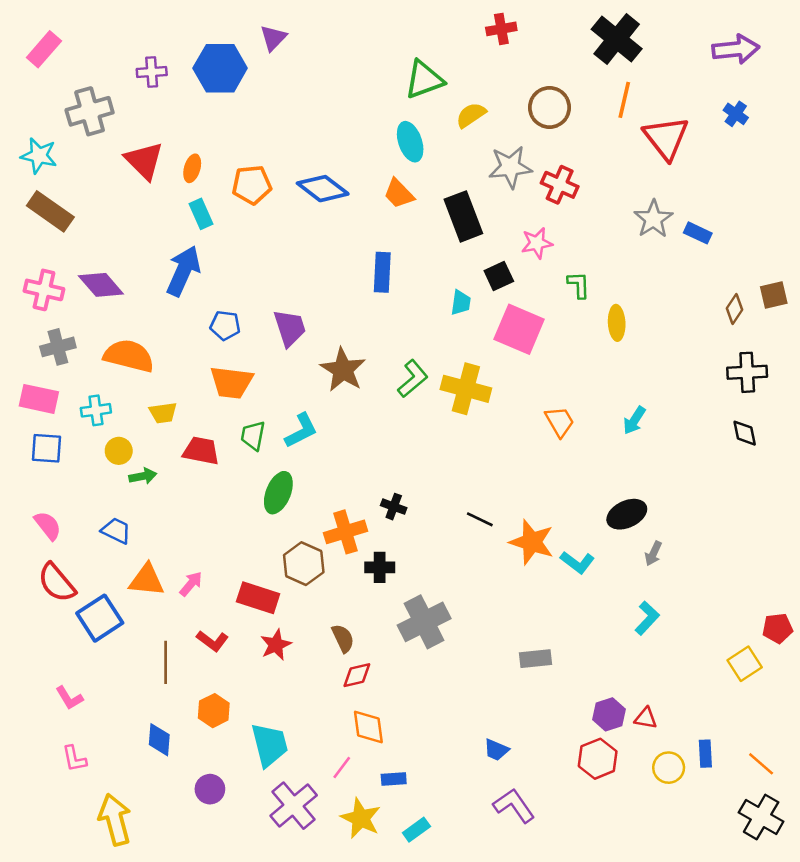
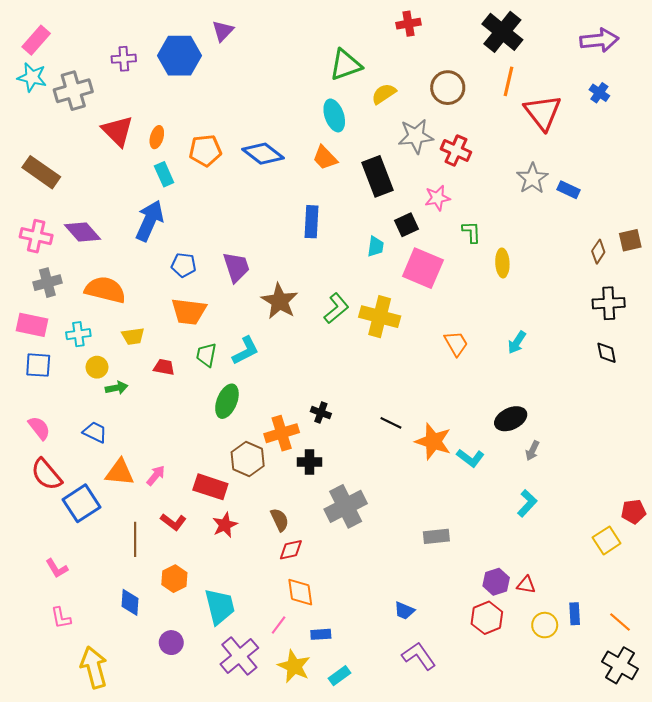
cyan star: (39, 156) -> (32, 77), moved
red trapezoid: (201, 451) -> (164, 367), size x0.7

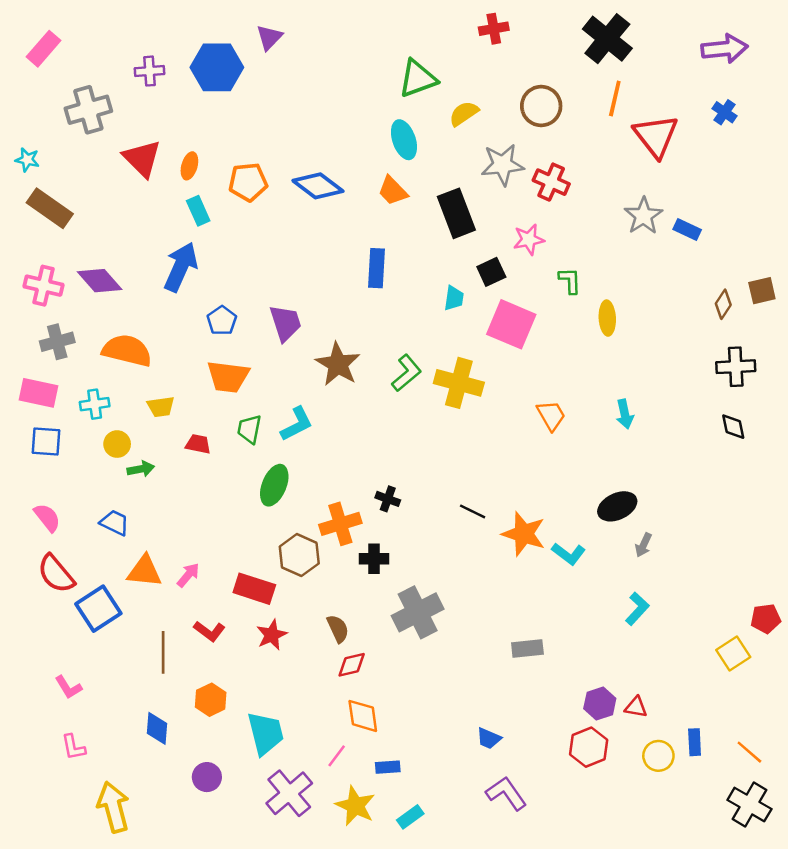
cyan star: (32, 77) -> (27, 160), moved, size x0.7
blue pentagon: (184, 265) -> (222, 321), turned 30
cyan arrow: (517, 342) -> (625, 414), turned -45

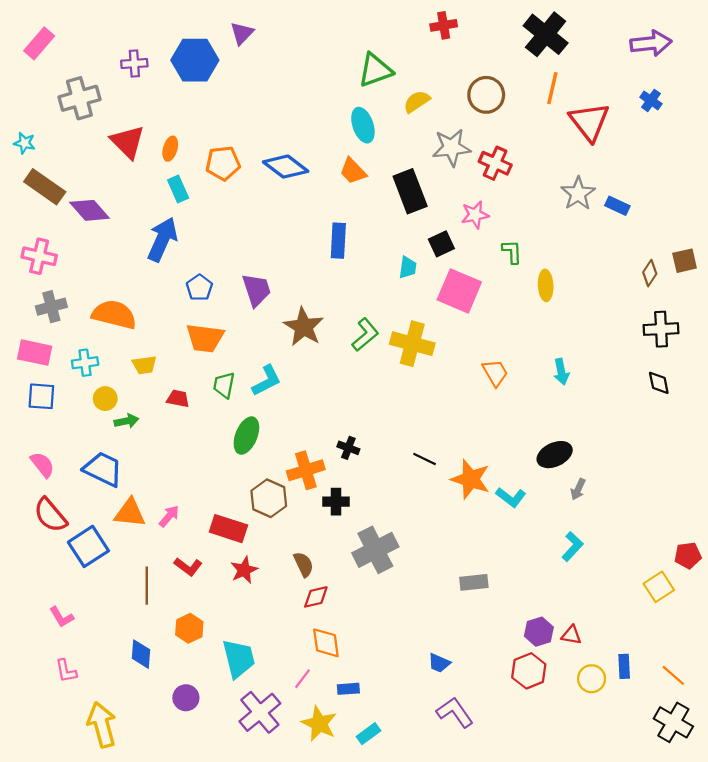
purple diamond: (100, 281) -> (90, 210), moved
blue trapezoid: (115, 523) -> (103, 469), size x1.5

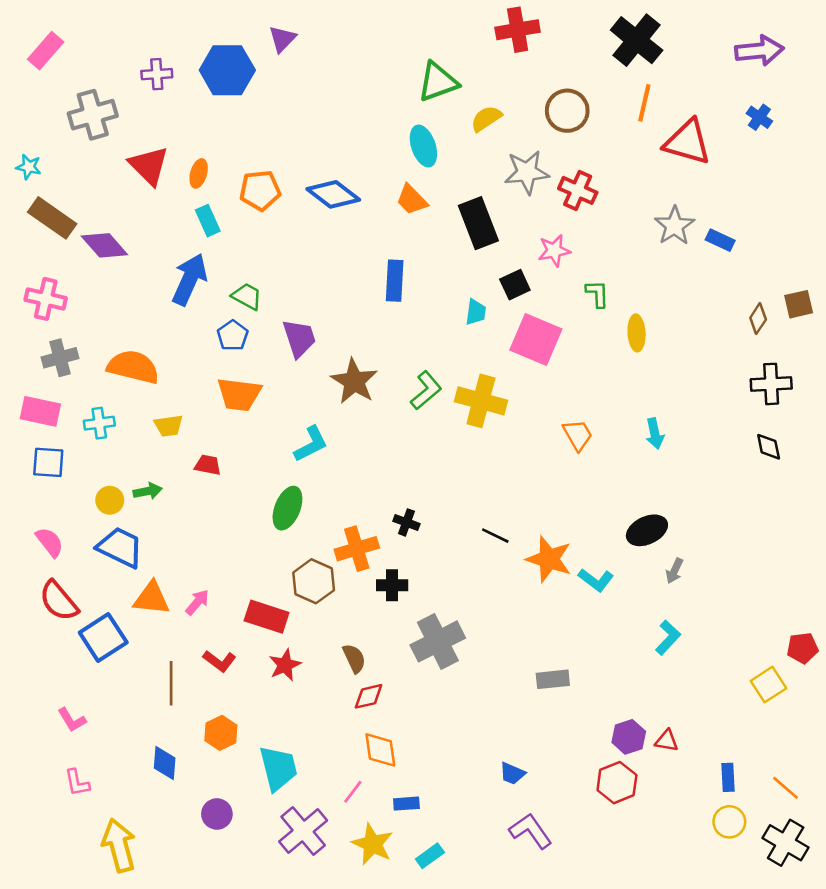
red cross: (444, 25) -> (518, 30), size x1.4
red triangle: (589, 122) -> (687, 142), turned -36
green trapezoid: (224, 385) -> (247, 296), moved, turned 108
yellow circle: (105, 399) -> (110, 500), moved
yellow circle: (592, 679) -> (729, 822), moved

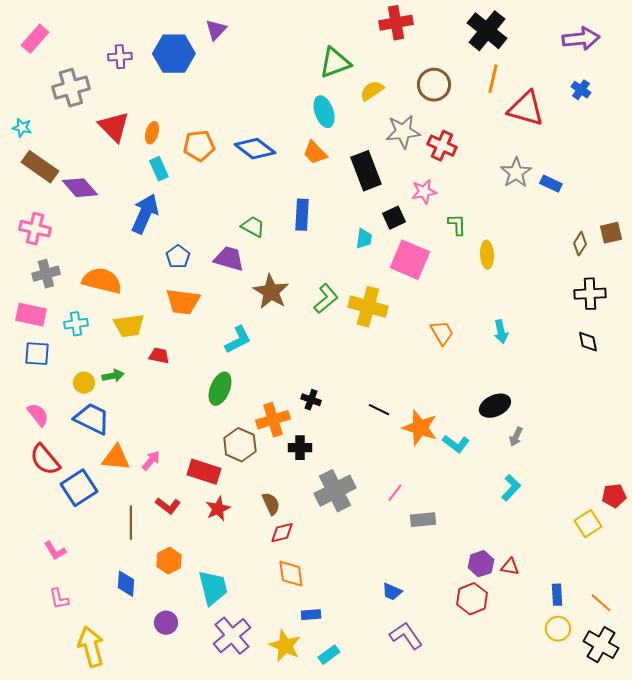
green trapezoid: (247, 296) -> (253, 227), moved
purple trapezoid: (299, 338) -> (229, 259), turned -56
yellow trapezoid: (169, 426) -> (129, 326), size x1.4
pink line: (353, 792) -> (395, 493), moved

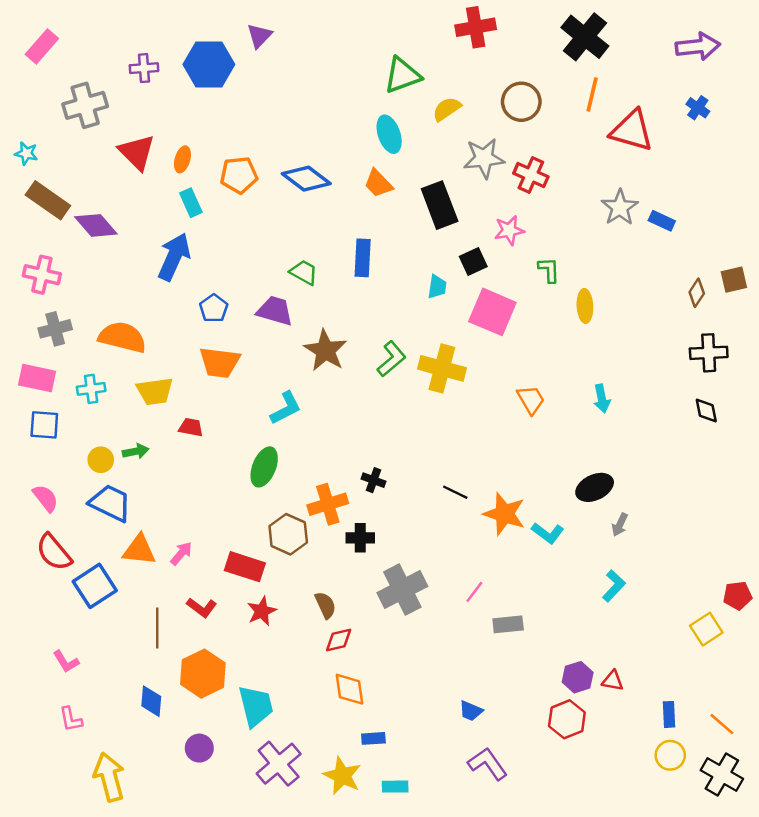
orange hexagon: (169, 561) -> (203, 674), size x1.5
cyan rectangle: (329, 655) -> (395, 787), turned 35

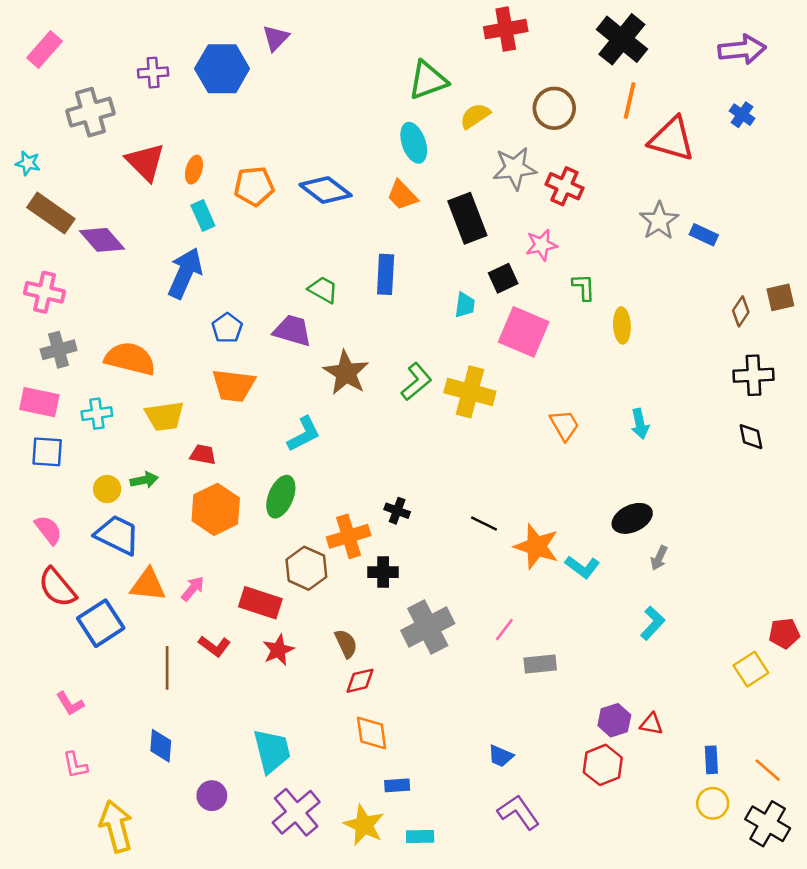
orange hexagon: (203, 674) -> (216, 509), moved

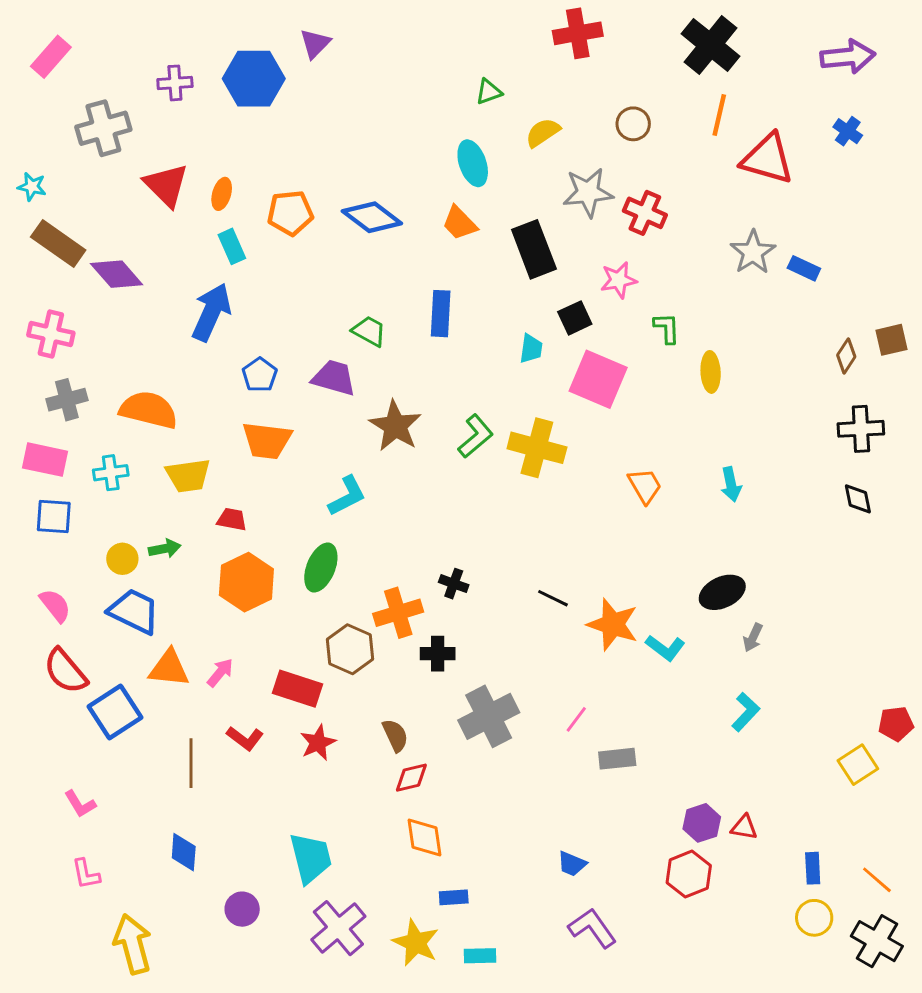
green triangle: (428, 80) -> (489, 92), size x0.6
brown circle: (554, 108) -> (633, 124), size x0.7

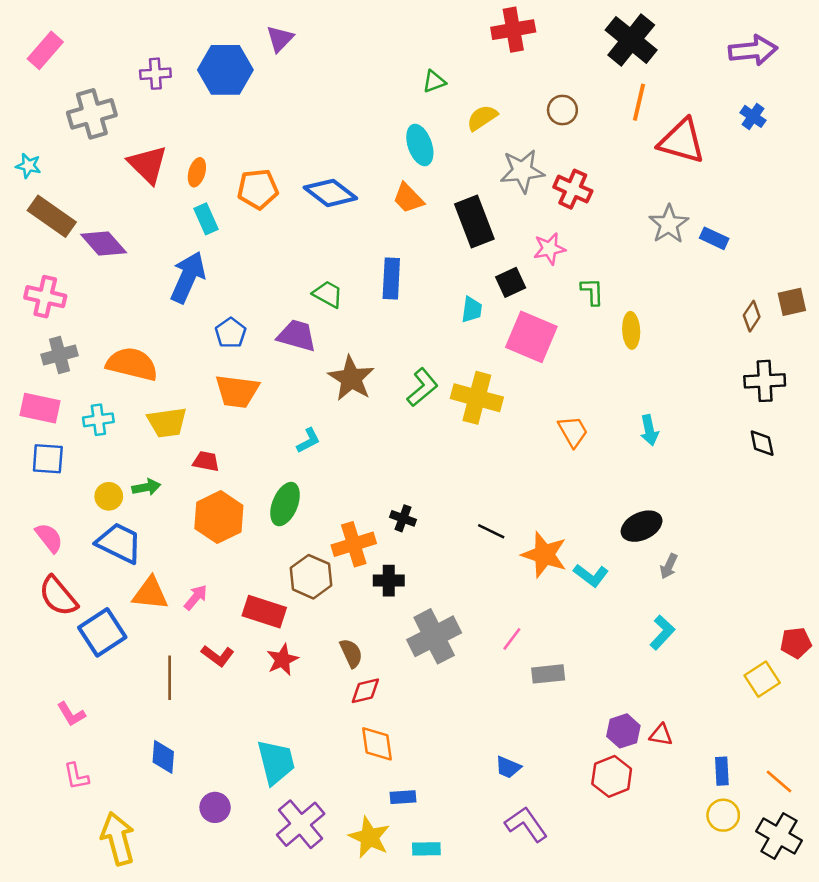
cyan L-shape: (347, 496) -> (308, 441), size x0.7

